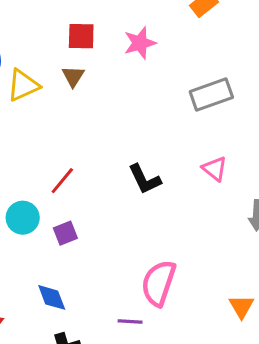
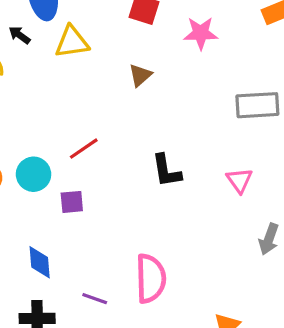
brown triangle: (73, 76) -> (140, 75), moved
pink semicircle: (159, 283) -> (151, 278), turned 144
purple line: (130, 322) -> (95, 299), moved

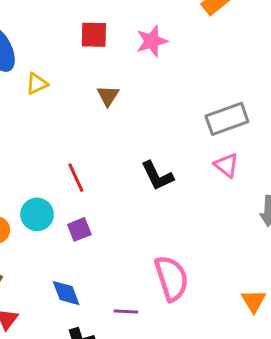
yellow triangle: (72, 42) -> (37, 84), size x0.7
gray rectangle: (257, 105) -> (227, 119), moved
red line: (84, 149) -> (76, 178), turned -64

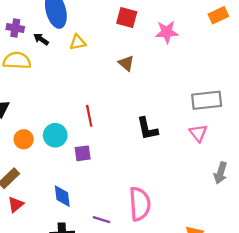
brown triangle: (108, 96) -> (126, 63), turned -36

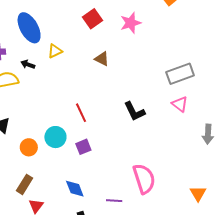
red square: (127, 17) -> (92, 19), turned -36
black arrow: (41, 39) -> (28, 64), moved

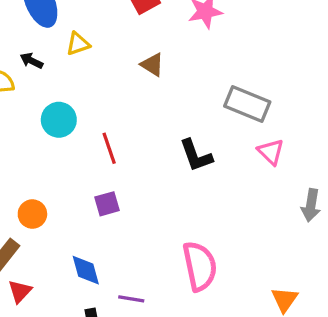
gray rectangle: (180, 74) -> (247, 104), moved, turned 36
cyan circle: (55, 137) -> (59, 120), moved
orange circle: (29, 147) -> (32, 214), moved
purple line: (114, 201) -> (131, 299), moved

